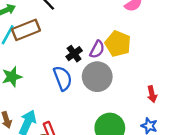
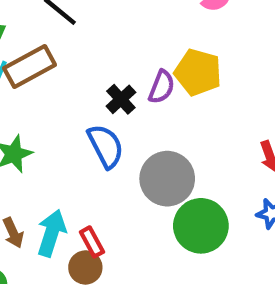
gray circle: (97, 77) -> (167, 179), moved

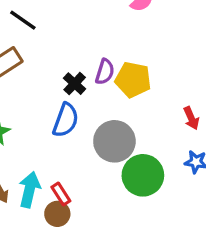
yellow pentagon: (198, 72) -> (133, 80), moved
blue semicircle: (106, 146) -> (66, 120), turned 52

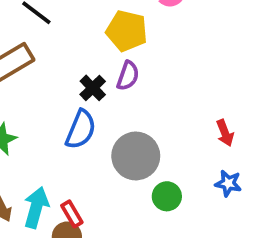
yellow pentagon: (133, 80) -> (127, 31), moved
green circle: (143, 175) -> (167, 196), size x0.6

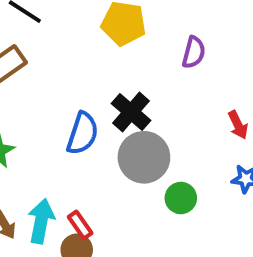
purple semicircle: (128, 76) -> (194, 52), moved
black cross: (93, 88) -> (131, 112), moved, size x1.4

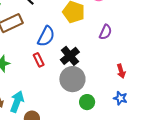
blue semicircle: (83, 133) -> (46, 36), moved
red rectangle: (80, 225) -> (39, 60), moved

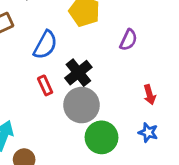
red rectangle: (39, 60) -> (45, 85), moved
green circle: (87, 102) -> (101, 137), size x1.5

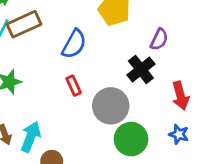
black cross: (78, 73) -> (141, 69), moved
red arrow: (150, 95) -> (180, 96), size x1.4

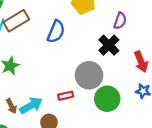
red rectangle: (74, 86) -> (66, 96), moved, turned -72
cyan arrow: (31, 137) -> (31, 105), turned 45

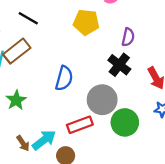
blue semicircle: (56, 32) -> (64, 78), moved
red rectangle: (66, 96) -> (80, 125), size x1.5

